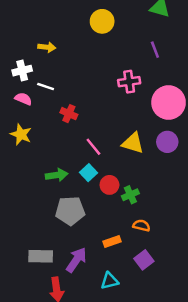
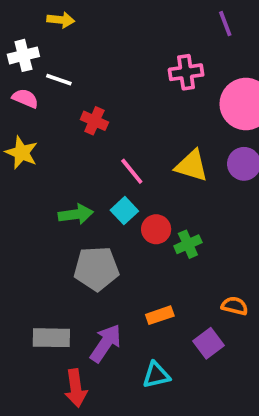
orange semicircle: (141, 226) -> (235, 306), moved

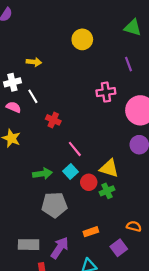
white line: (59, 80) -> (33, 96), turned 40
yellow triangle: (192, 166) -> (109, 168), moved

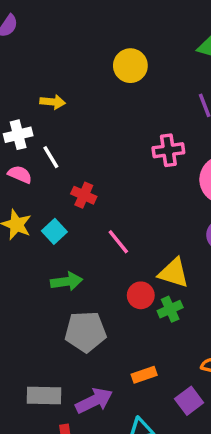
cyan square: (70, 172) -> (54, 231), moved
purple arrow: (60, 248) -> (94, 401), turned 30

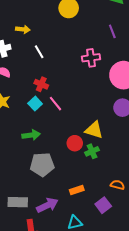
white line: (51, 157) -> (39, 52), moved
cyan square: (54, 231) -> (35, 104), moved
pink line: (118, 242) -> (55, 104), moved

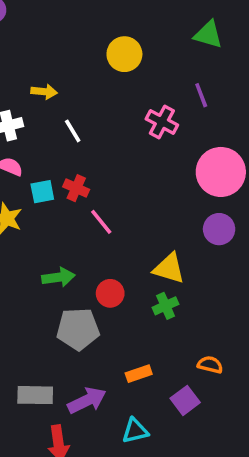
pink cross: (91, 58) -> (162, 122), moved, turned 36
cyan square: (35, 104) -> (42, 192), moved, turned 32
red circle: (75, 143) -> (110, 293), moved

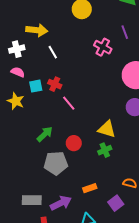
yellow arrow: (44, 92) -> (37, 30), size x1.5
green arrow: (58, 277) -> (45, 134), turned -36

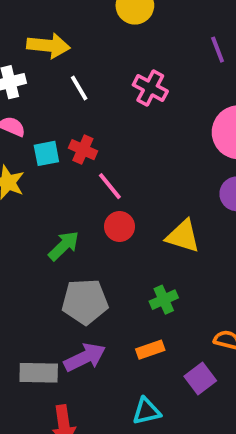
pink cross: (103, 47) -> (150, 88), moved
red circle: (74, 143) -> (120, 227), moved
green cross: (105, 150) -> (164, 300), moved
purple arrow: (61, 203) -> (85, 357), moved

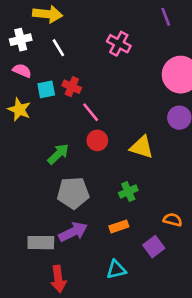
white line: (79, 88) -> (58, 48), moved

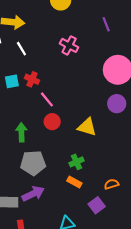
green arrow: (58, 154) -> (21, 132), turned -48
orange semicircle: (173, 220) -> (111, 184), turned -32
orange rectangle: (119, 226) -> (74, 182), moved, turned 48

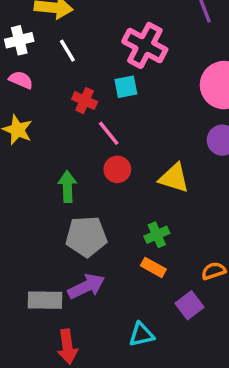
pink cross: (69, 45) -> (145, 45), size x1.4
cyan square: (12, 81) -> (126, 87), moved

